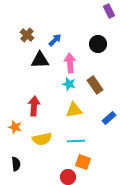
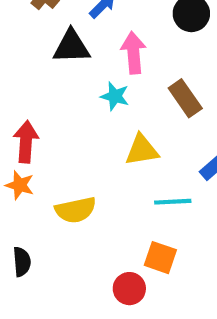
cyan star: (69, 84) -> (115, 96), moved
red arrow: (34, 106) -> (26, 142), moved
cyan line: (76, 141) -> (173, 202), moved

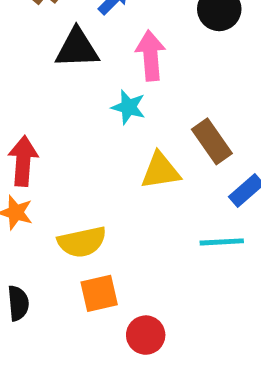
brown rectangle: (185, 98) -> (212, 141), moved
cyan line: (173, 202) -> (222, 242), moved
orange square: (160, 258) -> (99, 293), moved, turned -32

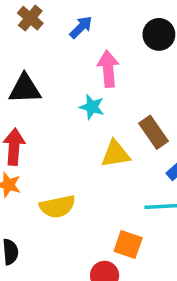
black triangle: (77, 48) -> (25, 89), moved
orange square: (99, 293) -> (128, 245), moved, turned 32

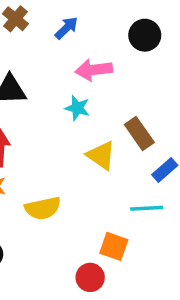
pink arrow: (108, 69) -> (94, 70), turned -92
yellow triangle: (115, 154) -> (101, 155), turned 44

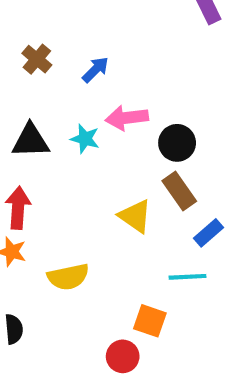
black circle: (145, 35) -> (177, 143), moved
cyan star: (77, 108) -> (85, 139), moved

